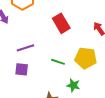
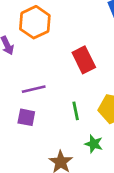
green line: (58, 62) -> (76, 111), turned 56

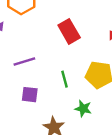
purple square: (26, 117) -> (30, 95), moved

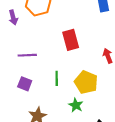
green star: (83, 109) -> (76, 105), moved

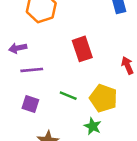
purple arrow: (13, 17) -> (18, 48), moved, turned 96
green line: (57, 78) -> (68, 96), turned -64

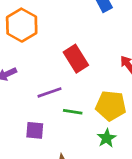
purple line: (32, 70) -> (50, 92), moved
green star: (93, 126) -> (107, 138), turned 30

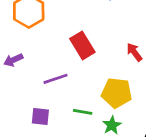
green line: (73, 112) -> (83, 112), moved

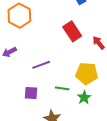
red rectangle: (82, 45) -> (72, 31), moved

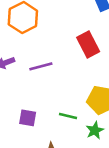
purple line: (41, 65) -> (41, 66), moved

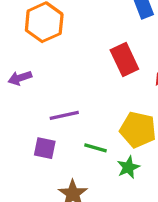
purple line: (41, 66) -> (64, 115), moved

